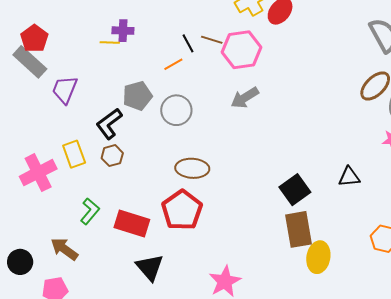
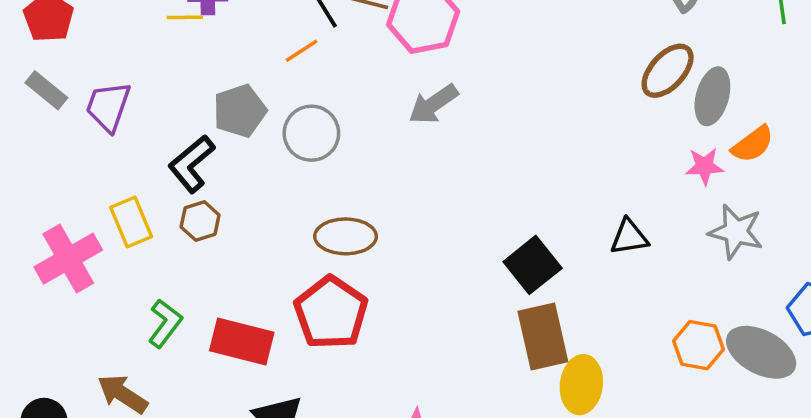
gray rectangle: (30, 62) -> (46, 90), moved, size x0.7

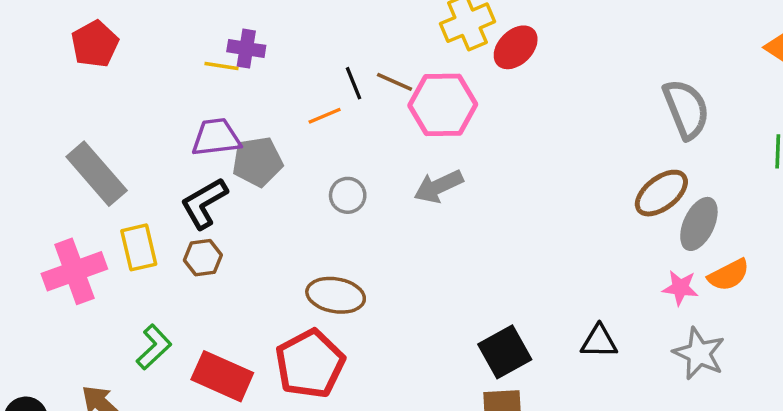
gray rectangle: (46, 90) -> (97, 174), moved, size x1.6
purple trapezoid: (108, 107) -> (216, 137), moved, turned 54
gray circle: (311, 133) -> (348, 195), moved, size x0.7

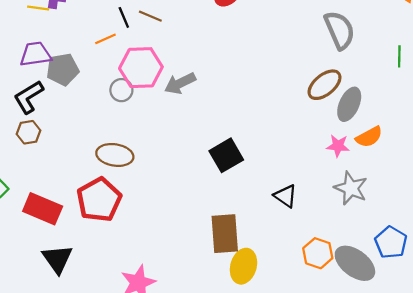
pink hexagon: (443, 105) -> (141, 68), moved
black triangle: (599, 341) -> (286, 196), moved, turned 35
black square: (505, 352) -> (226, 155), moved

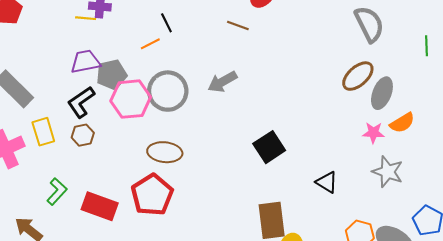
brown line: (150, 16) -> (238, 26), moved
pink hexagon: (141, 68) -> (131, 99), moved
gray circle: (121, 90) -> (168, 91), size x1.8

